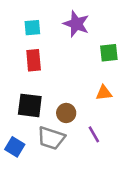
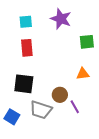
brown circle: (66, 113) -> (60, 95), moved

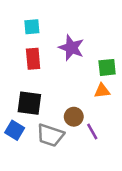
purple star: (61, 19) -> (71, 48), moved
green square: (87, 42) -> (107, 67), moved
blue square: (12, 117) -> (15, 130), moved

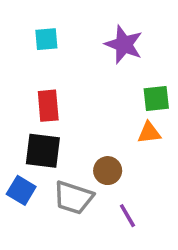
purple star: (71, 48) -> (124, 44), moved
red rectangle: (33, 59) -> (48, 106), moved
purple line: (92, 131) -> (127, 216), moved

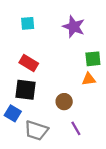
red rectangle: (48, 106) -> (29, 63), turned -54
gray trapezoid: (73, 198) -> (36, 130), moved

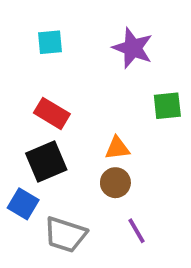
orange triangle: (89, 79) -> (117, 148), moved
black square: (26, 90) -> (46, 162), turned -30

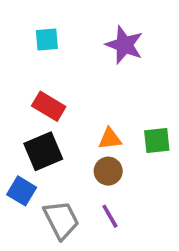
green square: (167, 106) -> (157, 140), moved
purple line: (137, 231) -> (110, 216), moved
gray trapezoid: (65, 235) -> (61, 220), turned -135

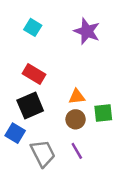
cyan square: (47, 40) -> (33, 27), turned 36
green square: (157, 140) -> (103, 113), moved

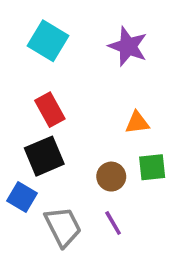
cyan square: (33, 27) -> (48, 41), size x1.5
red rectangle: (34, 74) -> (50, 110), turned 30
orange triangle: (77, 97) -> (137, 123), moved

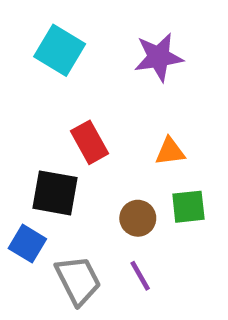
purple star: (128, 46) -> (159, 57), turned -30
red rectangle: (50, 110) -> (89, 142), moved
black square: (44, 156) -> (55, 193), turned 33

